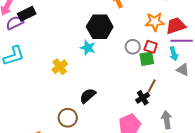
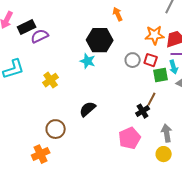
purple semicircle: (15, 23) -> (40, 36), moved
green square: (147, 59) -> (161, 75), moved
yellow cross: (60, 67) -> (51, 80), moved
brown circle: (68, 118) -> (56, 129), moved

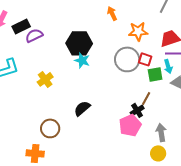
orange star: (155, 35) -> (138, 31), moved
black hexagon: (100, 40) -> (79, 43), moved
gray circle: (133, 60) -> (127, 59), size x1.6
pink pentagon: (130, 138) -> (130, 125), moved
orange cross: (41, 154) -> (35, 153), turned 30

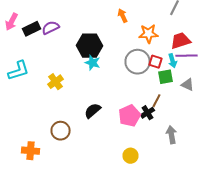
purple semicircle: (34, 35) -> (50, 28), moved
cyan arrow: (168, 66) -> (172, 61), moved
pink pentagon: (130, 125) -> (130, 116), moved
orange cross: (35, 153) -> (30, 151), moved
yellow circle: (158, 153) -> (130, 156), moved

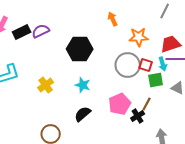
cyan star: (92, 63) -> (83, 85), moved
pink pentagon: (130, 116) -> (120, 104), moved

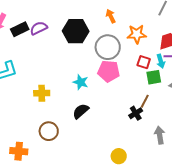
black hexagon: (80, 49) -> (76, 31), moved
gray circle: (128, 65) -> (108, 47), moved
yellow cross: (46, 85) -> (42, 93), moved, turned 35
pink pentagon: (120, 104) -> (109, 71), moved, turned 30

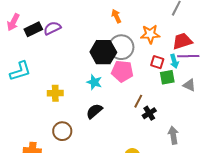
orange arrow: (111, 16) -> (116, 16), moved
black hexagon: (76, 31) -> (103, 52), moved
brown line: (145, 101) -> (138, 101), moved

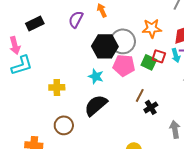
orange arrow: (116, 16) -> (102, 10), moved
pink arrow: (13, 22) -> (15, 45), moved, turned -42
purple semicircle: (52, 28) -> (76, 19), moved, turned -36
green square: (167, 77) -> (149, 62), moved, turned 35
black semicircle: (94, 111) -> (96, 105), size x1.4

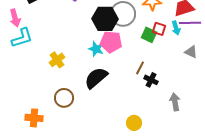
pink pentagon: (124, 65) -> (111, 42), moved
yellow cross: (57, 87) -> (57, 60), turned -35
black cross: (151, 107) -> (151, 80), turned -32

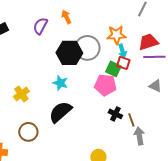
cyan arrow: (176, 28) -> (122, 51), moved
pink pentagon: (111, 42) -> (105, 85), moved
brown line: (140, 68) -> (131, 120), moved, turned -48

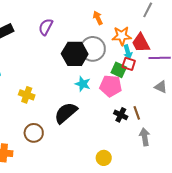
orange arrow: (66, 17) -> (98, 18), moved
red trapezoid: (148, 42) -> (141, 43), moved, turned -100
cyan star: (60, 83) -> (83, 84), moved
yellow cross: (21, 94) -> (27, 95), turned -35
brown line: (131, 120) -> (137, 113), moved

